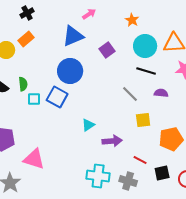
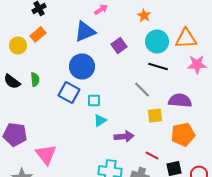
purple semicircle: (161, 93) -> (180, 100), moved, size x1.6
cyan square: (34, 99) -> (94, 100), moved
pink triangle: (34, 159) -> (46, 154), turned 35

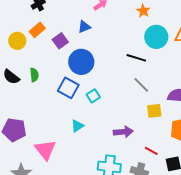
blue triangle: (85, 31) -> (84, 27), size x0.6
purple square: (119, 45) -> (60, 41), moved
black line: (158, 66) -> (136, 58), moved
cyan square: (94, 100) -> (93, 96), turned -32
cyan triangle: (100, 120) -> (77, 126), moved

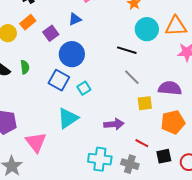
cyan triangle: (77, 126) -> (68, 118), size x1.6

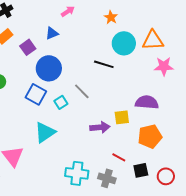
gray line: (132, 77) -> (82, 91), moved
purple arrow: (114, 124) -> (100, 127), moved

